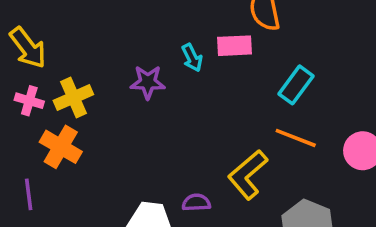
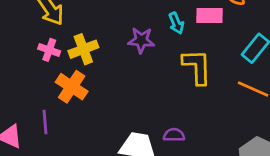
yellow L-shape: (248, 175) -> (197, 67), moved, turned 126

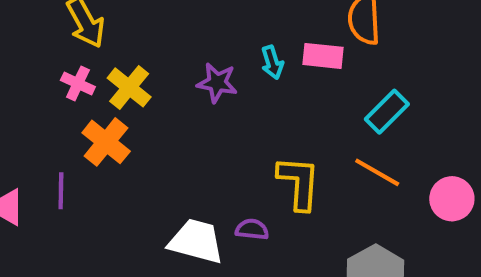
yellow cross: (83, 49) -> (129, 87), turned -36
yellow L-shape: (197, 67) -> (299, 183), moved

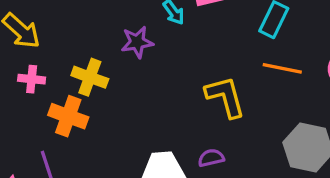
yellow cross: (129, 87) -> (90, 77), moved
purple semicircle: (252, 229) -> (211, 158), moved

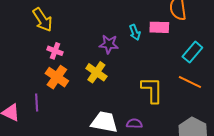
yellow cross: (90, 77) -> (96, 72), moved
pink cross: (32, 79) -> (55, 51), moved

